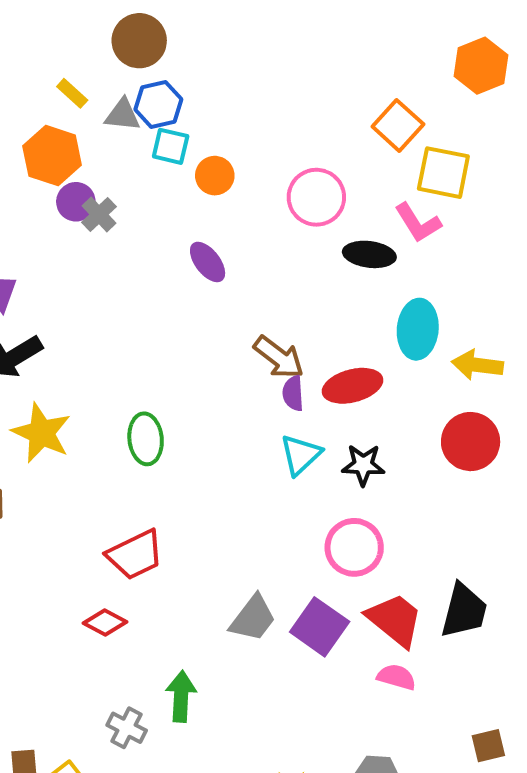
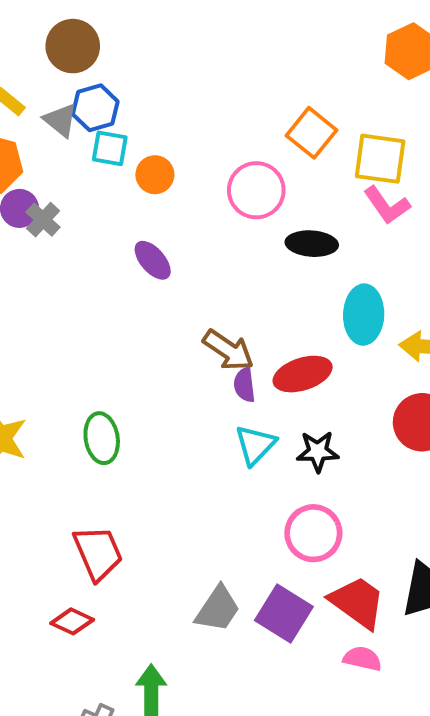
gray triangle: (123, 115) -> (61, 120), turned 36
orange square: (398, 125) -> (312, 133), moved
pink L-shape: (418, 223) -> (387, 205), moved
red trapezoid: (135, 555) -> (98, 553), turned -84

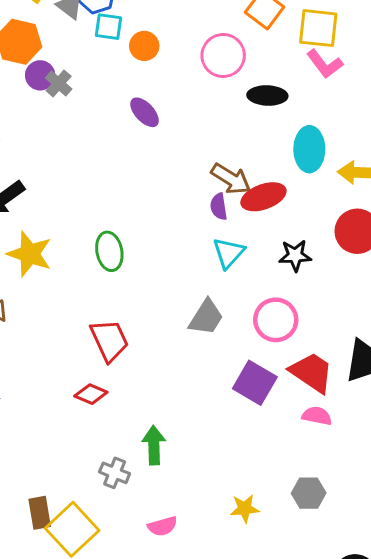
brown arrow: (228, 350) -> (231, 179), moved
black star: (318, 451) -> (295, 256), moved
gray trapezoid: (218, 609) -> (206, 317), moved

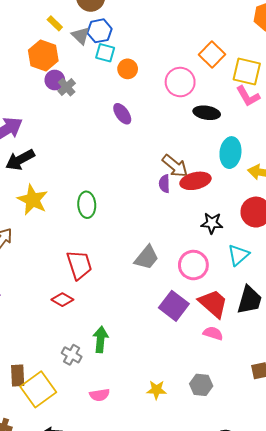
cyan triangle: (229, 253) -> (238, 255), moved

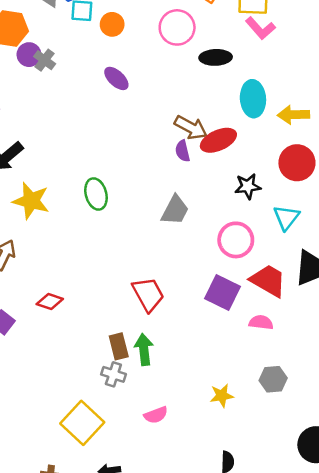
gray trapezoid: (147, 257) -> (175, 210), moved
red trapezoid: (79, 265) -> (148, 294), moved
red diamond: (62, 300) -> (50, 302), moved
pink semicircle: (213, 333) -> (261, 322), moved
brown rectangle: (18, 376) -> (119, 346), moved

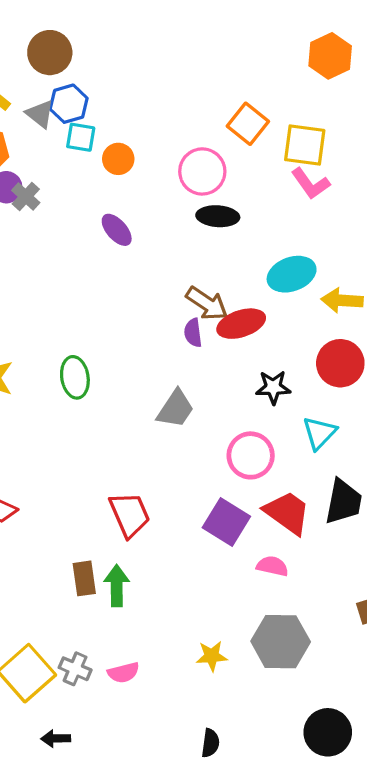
black ellipse: (216, 57) -> (218, 216), moved
cyan ellipse: (253, 99) -> (292, 274), turned 68
gray cross: (113, 374) -> (75, 669), moved
gray hexagon: (273, 379) -> (281, 642), size x1.6

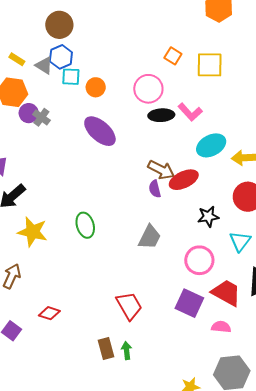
brown circle: (50, 53) -> (59, 25), moved
orange square: (248, 124) -> (173, 56), size x0.7
pink L-shape: (310, 184) -> (190, 112), moved
purple ellipse: (117, 230) -> (100, 131), size x1.6
green arrow: (117, 586) -> (127, 351), size x0.7

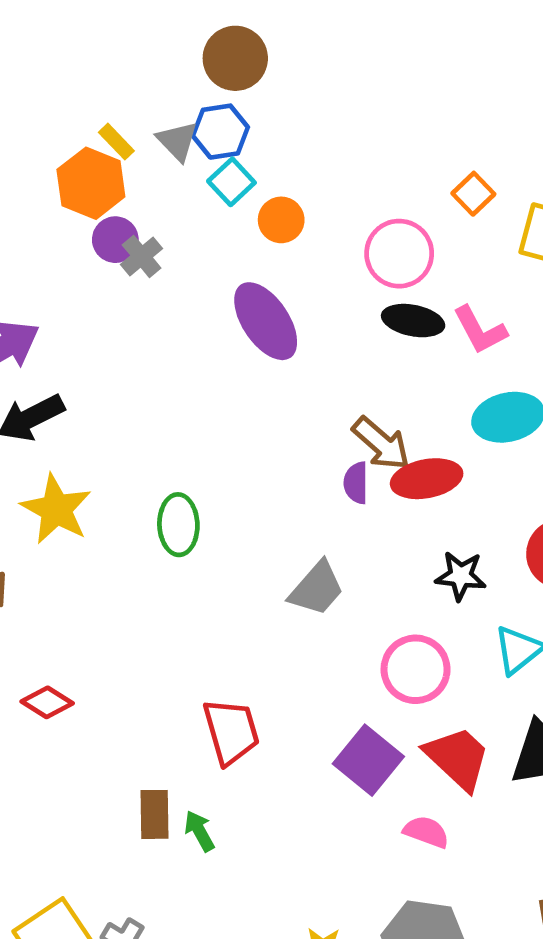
yellow rectangle: (17, 59) -> (116, 142), moved
cyan square: (71, 77) -> (231, 182), turned 30
green arrow: (127, 351) -> (199, 831), turned -36

